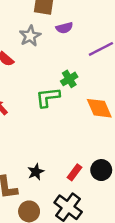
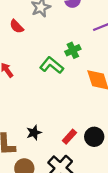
green L-shape: (48, 97) -> (52, 65), turned 40

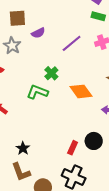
black star: (34, 133) -> (23, 148), moved

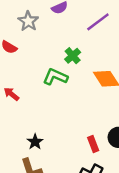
red rectangle: (73, 148) -> (93, 144), turned -48

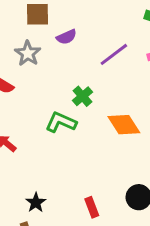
red rectangle: (93, 144) -> (92, 207), moved

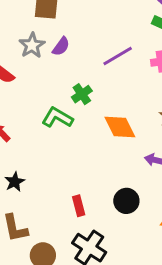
purple semicircle: (67, 37) -> (61, 46), moved, turned -36
black star: (36, 203) -> (15, 182), moved

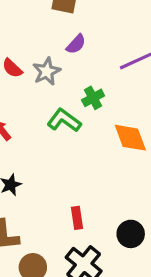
gray star: (32, 45) -> (47, 71), moved
black circle: (126, 201) -> (131, 234), moved

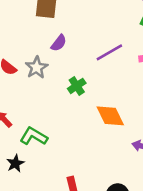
green L-shape: (64, 120) -> (34, 136), moved

